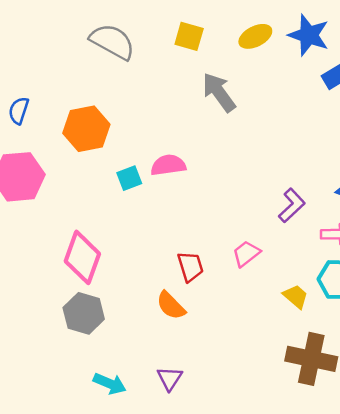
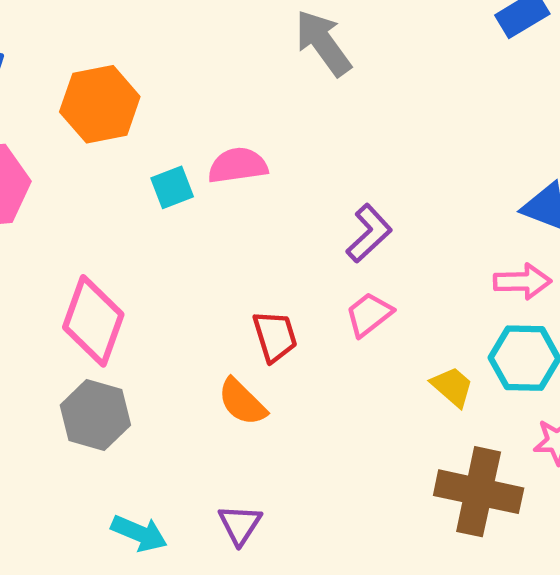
purple L-shape: (292, 205) -> (369, 233), moved

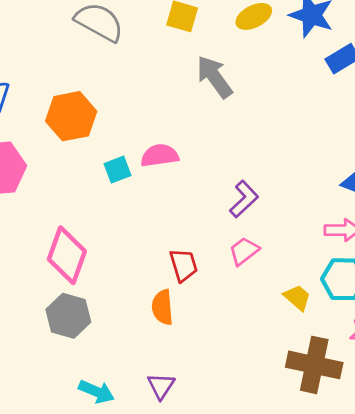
orange semicircle: (242, 402) -> (162, 307), turned 40

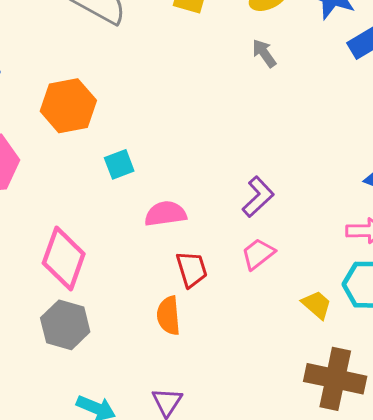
gray arrow: (214, 77) -> (264, 53), moved, size x0.6
pink semicircle: (160, 156) -> (165, 214), moved

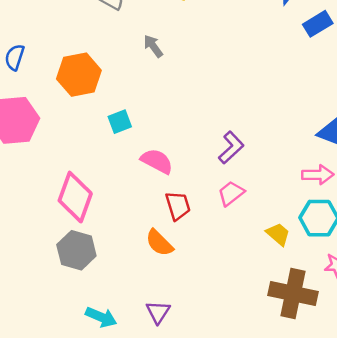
gray arrow: (264, 53) -> (153, 46), moved
pink semicircle: (165, 214) -> (157, 161), turned 36
orange semicircle: (169, 316) -> (159, 243), turned -40

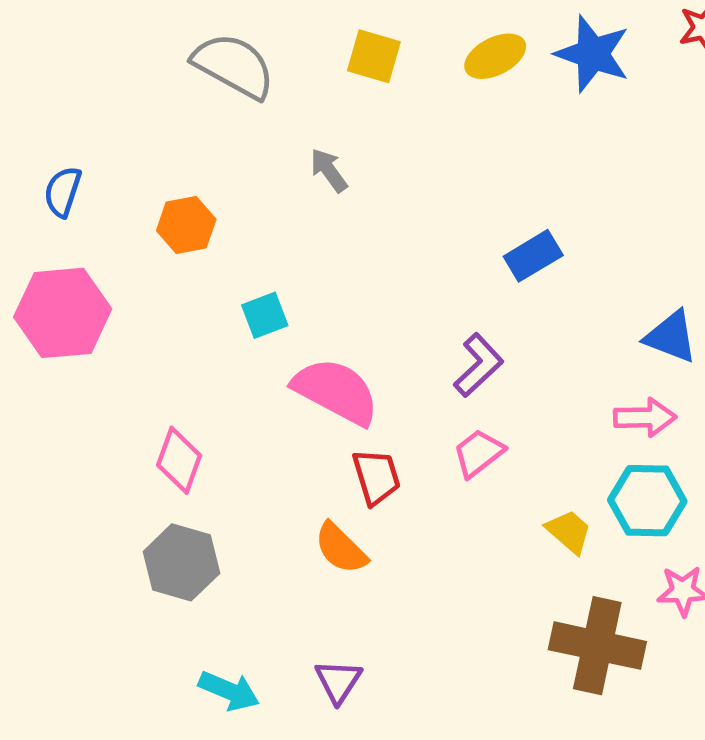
blue rectangle: (318, 24) -> (533, 256), moved
orange hexagon: (79, 75) -> (186, 225), size x0.7
pink semicircle: (157, 161) -> (336, 391), size x1.4
pink diamond: (75, 197) -> (179, 460), size x0.7

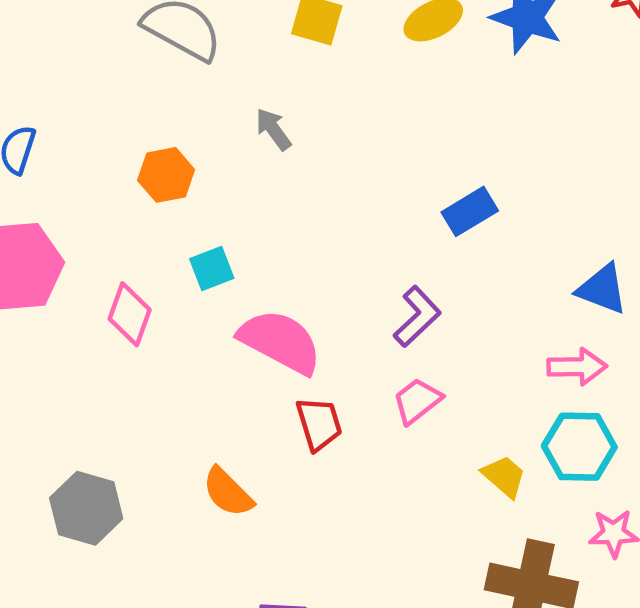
orange hexagon: (186, 225) -> (166, 175), moved
pink diamond: (179, 460) -> (130, 314), moved
orange semicircle: (341, 548) -> (228, 492), moved
gray hexagon: (181, 562) -> (86, 508), moved

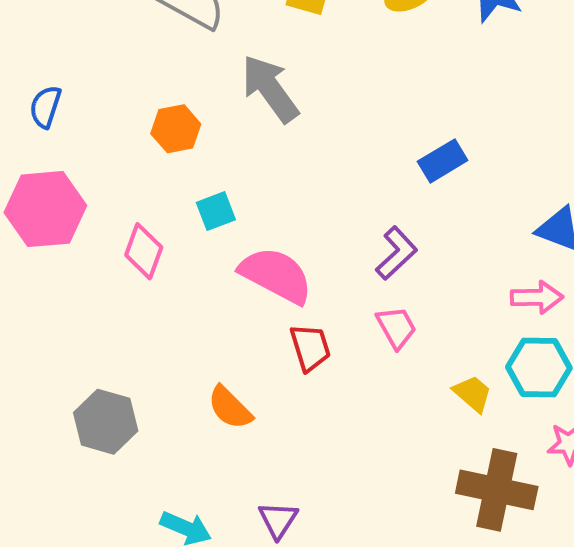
gray arrow: (273, 129) -> (270, 89), size x1.8
pink trapezoid: (417, 401) -> (396, 327), turned 99

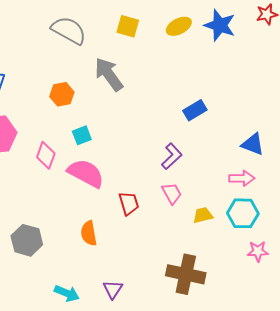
pink semicircle: (276, 275) -> (86, 173), moved
yellow trapezoid: (473, 394) -> (203, 215), moved, turned -55
orange semicircle: (230, 408) -> (89, 233), turned 35
brown cross: (497, 490) -> (186, 274), moved

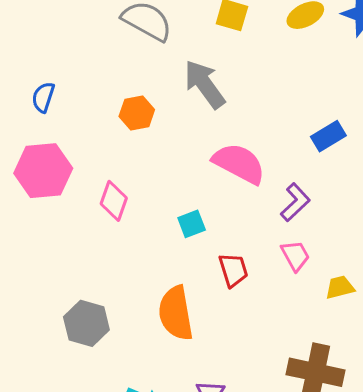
cyan square: (82, 135) -> (192, 224), moved
pink semicircle: (86, 173) -> (239, 163), moved
orange semicircle: (89, 233) -> (176, 313), size x1.5

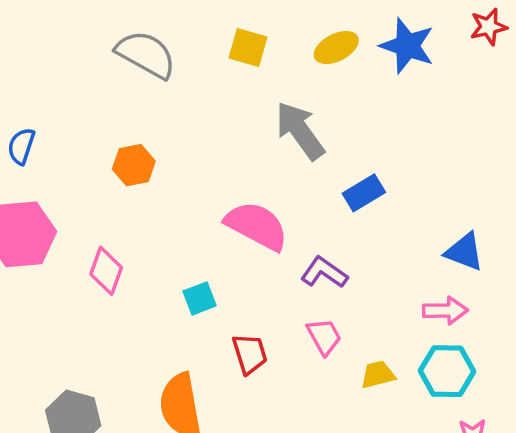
gray arrow: (205, 84) -> (300, 131), moved
purple L-shape: (295, 202) -> (324, 273), turned -102

